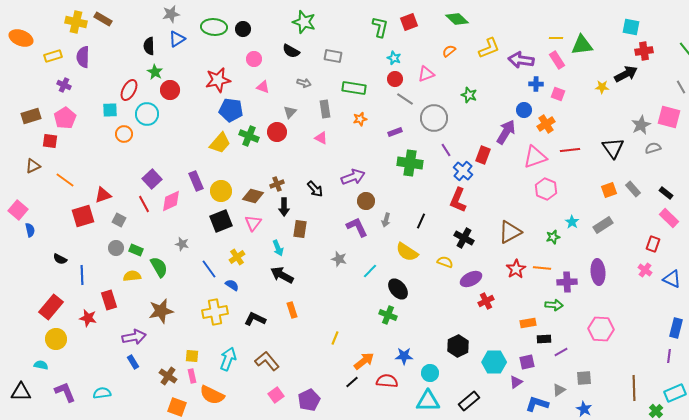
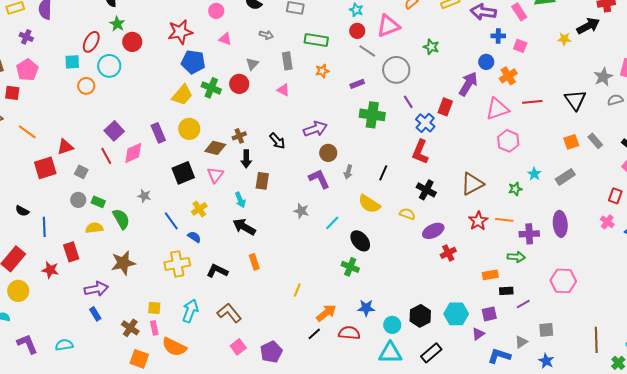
pink triangle: (426, 74) -> (388, 26), size x1.4
yellow circle: (221, 191) -> (189, 129), moved
black hexagon: (458, 346) -> (420, 316), moved

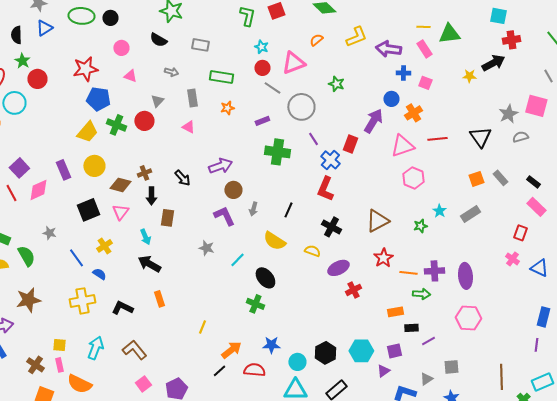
orange line: (504, 220) -> (408, 273), moved
purple ellipse: (560, 224) -> (465, 276), moved

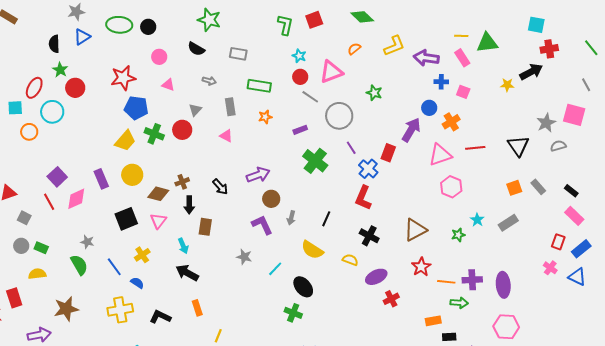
green cross: (277, 152) -> (315, 161), turned 30
green semicircle: (26, 256) -> (79, 265), moved
blue rectangle: (543, 317) -> (581, 249), moved, turned 36
yellow line: (202, 327) -> (218, 336), moved

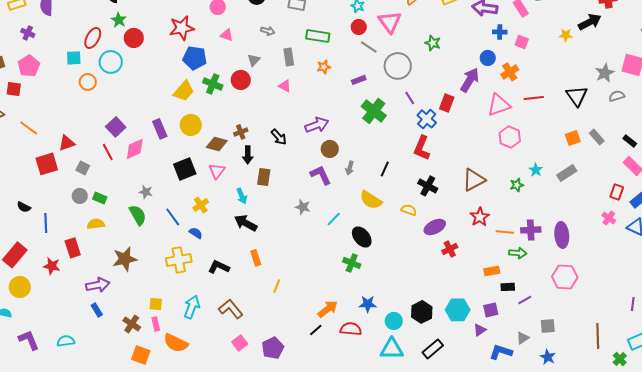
pink triangle: (331, 72) -> (390, 22), turned -45

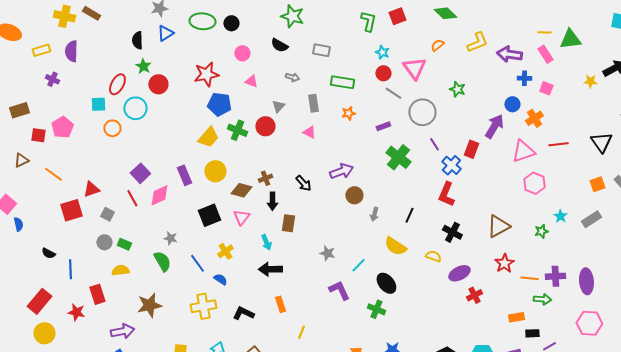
pink pentagon: (29, 66) -> (62, 127), moved
purple L-shape: (321, 175) -> (339, 290), moved
black arrow: (246, 223) -> (270, 269), turned -30

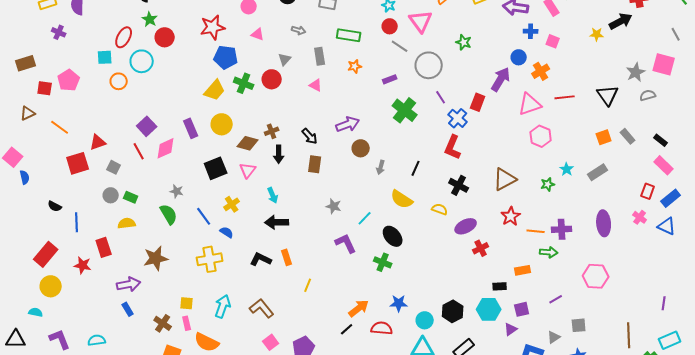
brown rectangle: (288, 223) -> (315, 164), moved
purple ellipse: (586, 281) -> (604, 223), moved
black L-shape: (243, 313) -> (261, 259), moved
black rectangle: (532, 333) -> (500, 286), moved

